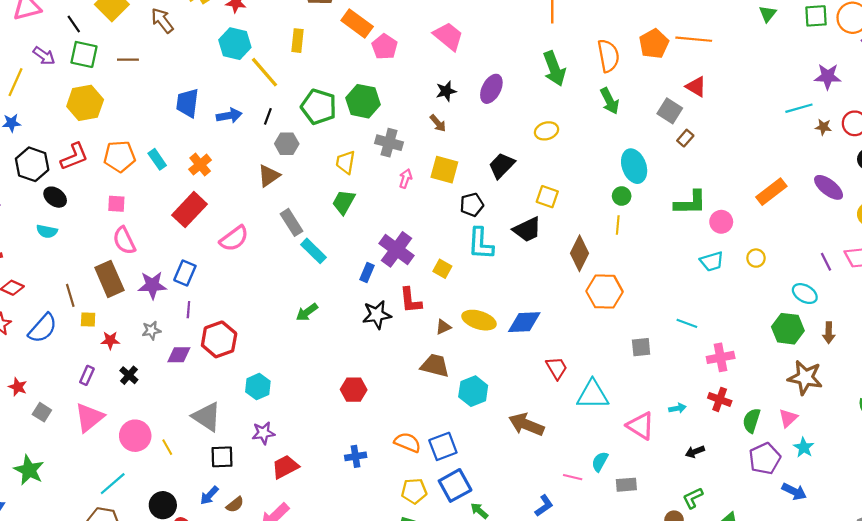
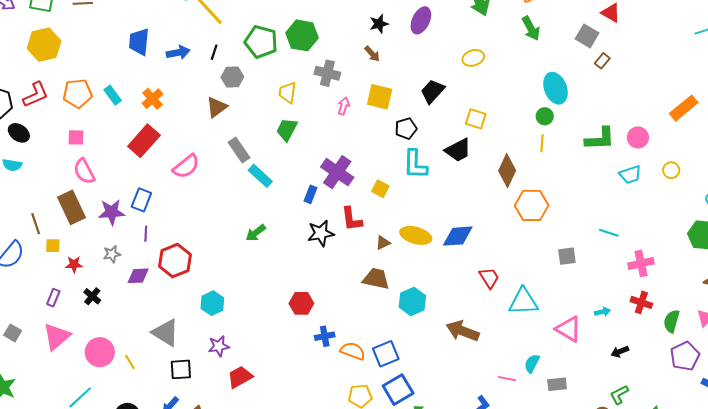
green L-shape: (690, 203) -> (600, 139), moved
blue cross: (356, 456) -> (325, 336), moved

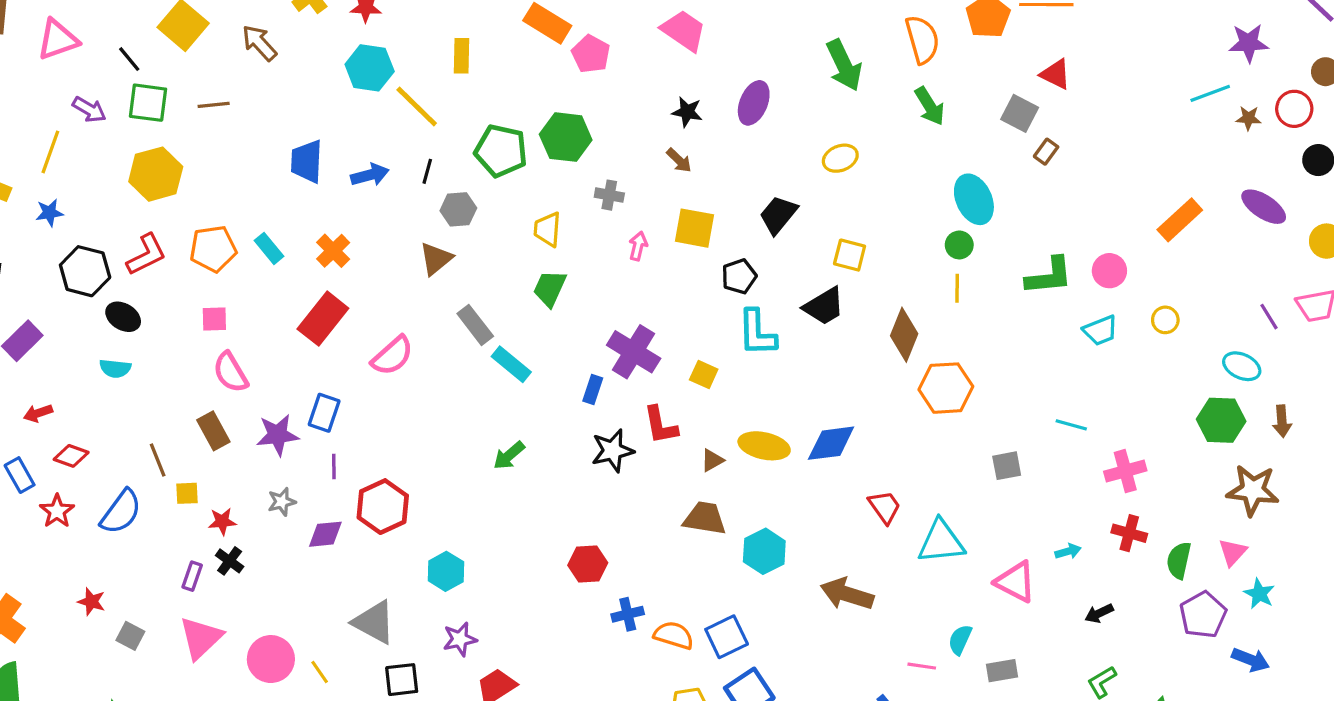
black star: (379, 24) -> (687, 112), turned 30
gray cross: (327, 73) -> (609, 195), size x0.7
brown rectangle: (72, 207) -> (213, 431), size x0.7
black cross: (92, 296) -> (230, 561), moved

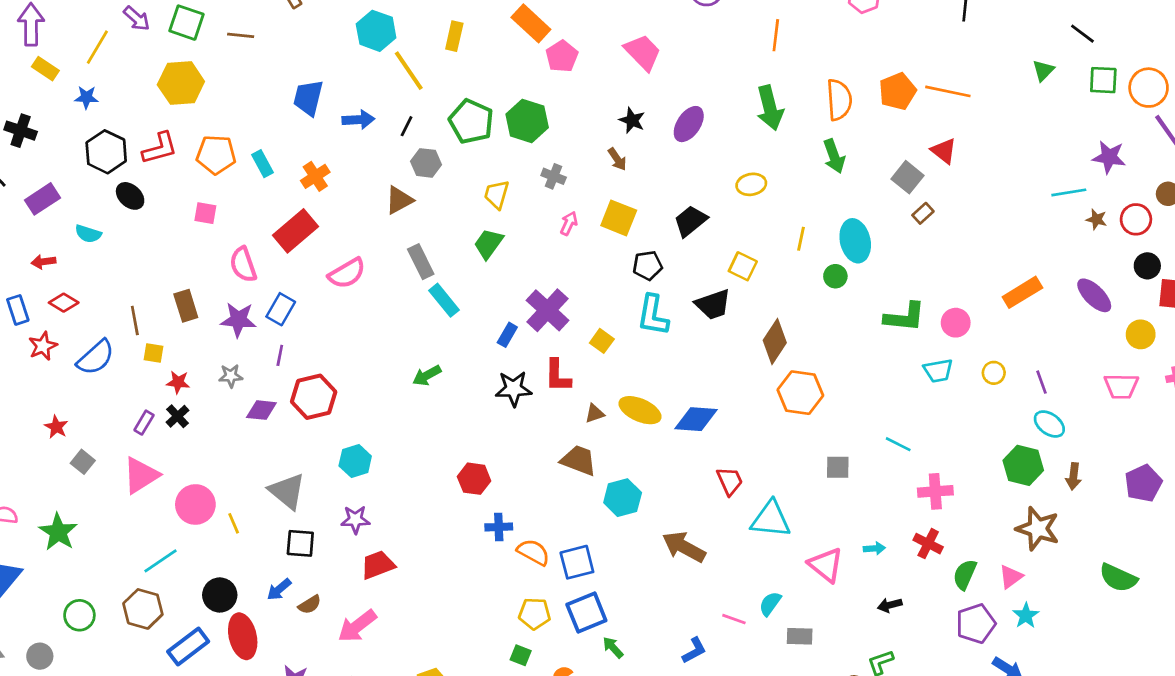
yellow line: (957, 288) -> (801, 239), moved
purple line: (1269, 317) -> (1041, 382), moved
cyan semicircle: (115, 368) -> (88, 234), moved
pink semicircle: (230, 372) -> (243, 265), moved

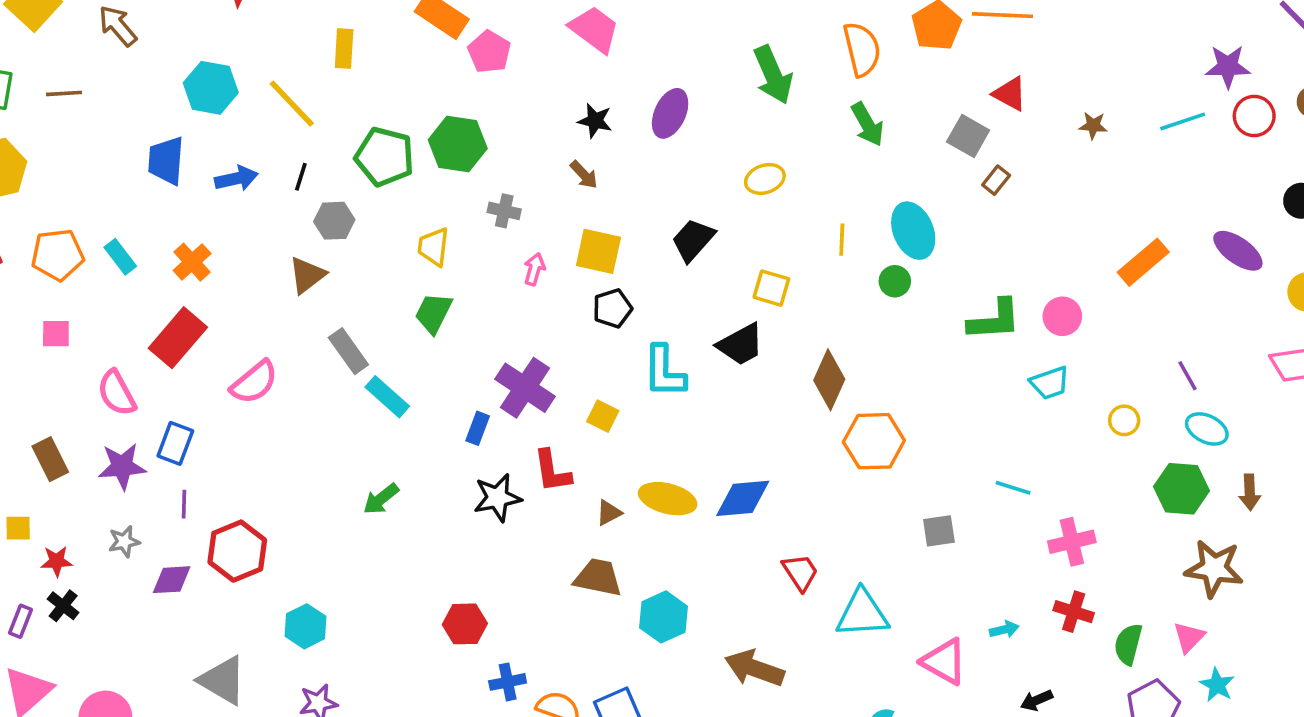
cyan hexagon: (376, 31) -> (211, 88), moved
brown star: (1096, 219) -> (1093, 126), moved
red circle: (1136, 219) -> (1254, 116), moved
black pentagon: (648, 265) -> (612, 308), moved
yellow circle: (994, 373) -> (1124, 420), moved

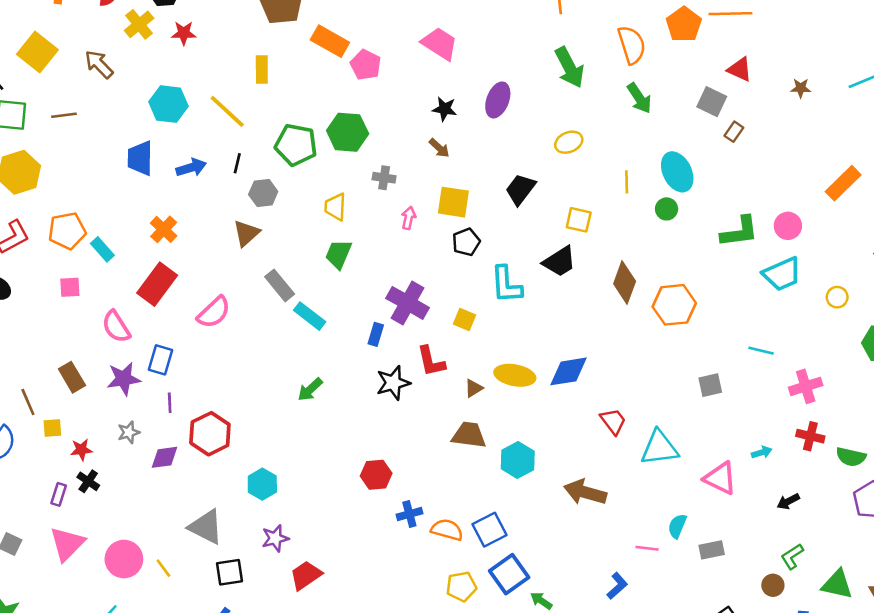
cyan rectangle: (120, 257) -> (102, 249), moved
cyan trapezoid: (1050, 383) -> (782, 274), size x1.4
orange hexagon: (874, 441) -> (674, 305), moved
green semicircle: (1128, 644) -> (851, 457), turned -88

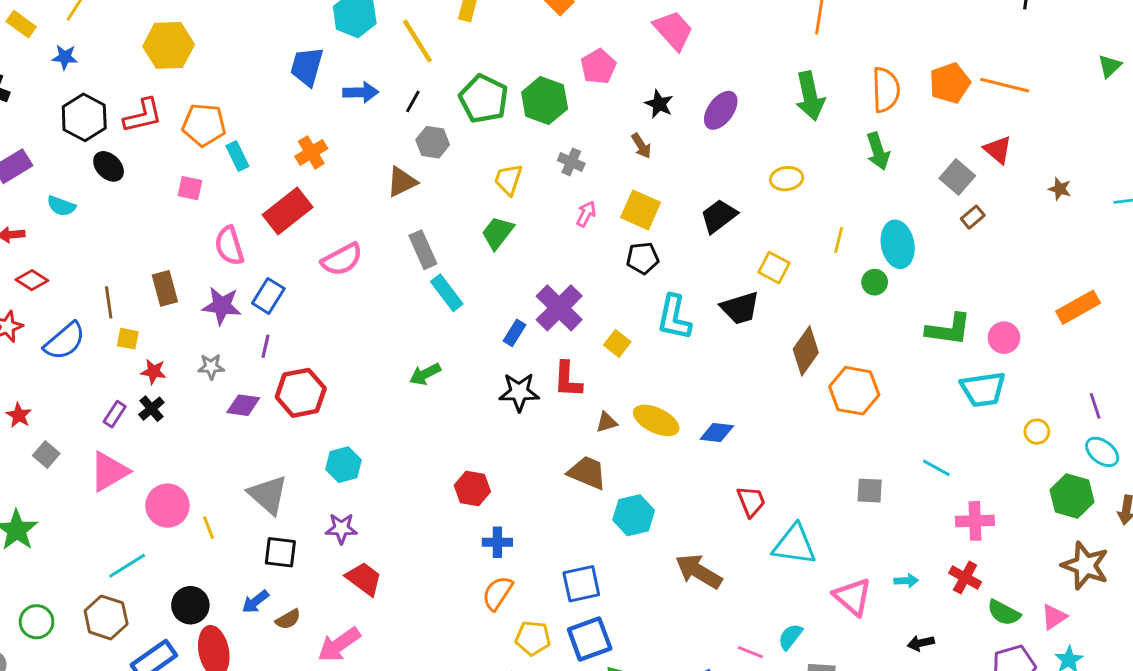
pink pentagon: (366, 65) -> (598, 67), moved
blue diamond: (569, 371) -> (717, 433), size x0.7
orange semicircle: (447, 530) -> (497, 593), moved, turned -88
red trapezoid: (306, 575) -> (364, 579), turned 56

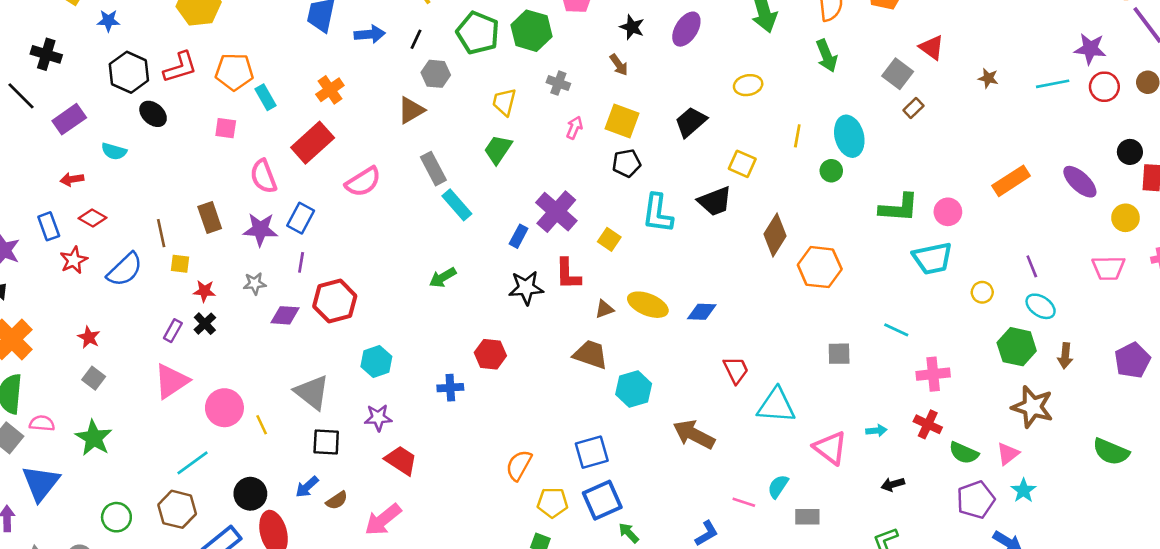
gray square: (46, 455) -> (94, 378), moved
red hexagon: (472, 489) -> (490, 354), moved
blue cross: (497, 542) -> (450, 388), moved

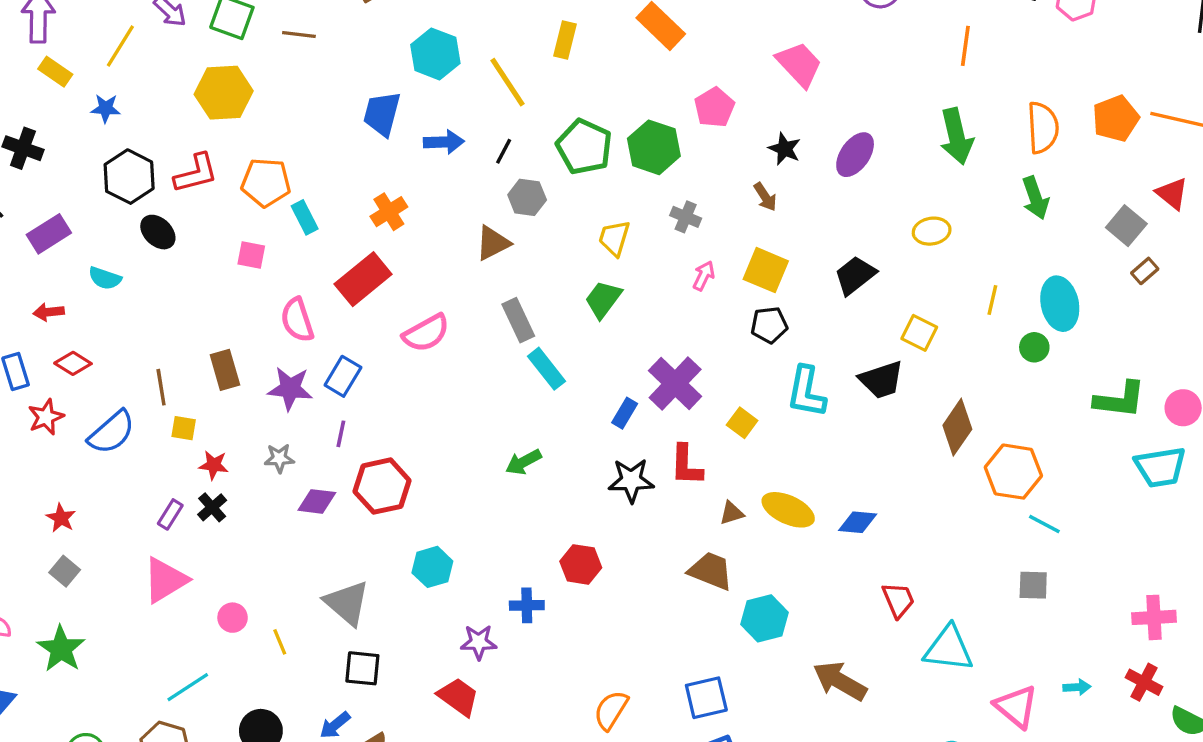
cyan line: (896, 330) -> (1044, 524), moved
pink circle: (224, 408) -> (233, 618), size x0.6
purple star: (378, 418) -> (479, 642), moved

